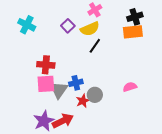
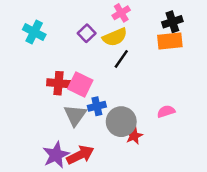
pink square: (46, 84) -> (80, 84), moved, turned 30
gray circle: (95, 95) -> (121, 122), size x1.5
red star: (83, 101) -> (134, 136), moved

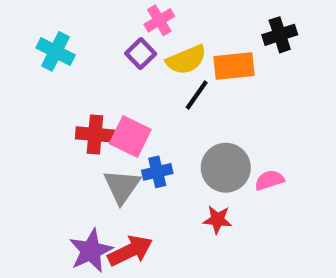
pink cross: (121, 13) -> (159, 20), moved
orange rectangle: (170, 41) -> (234, 66), moved
gray circle: (121, 122) -> (226, 168), moved
red star: (134, 136) -> (217, 220), turned 30

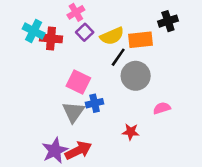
pink cross: (159, 20) -> (76, 12), moved
red cross: (95, 134) -> (51, 38), moved
gray circle: (226, 168) -> (136, 76), moved

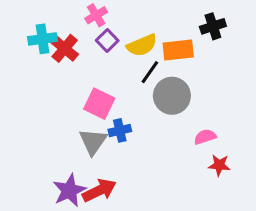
cyan cross: (34, 31) -> (42, 39), turned -35
red cross: (51, 38) -> (65, 48), turned 35
red star: (131, 132) -> (219, 165), moved

